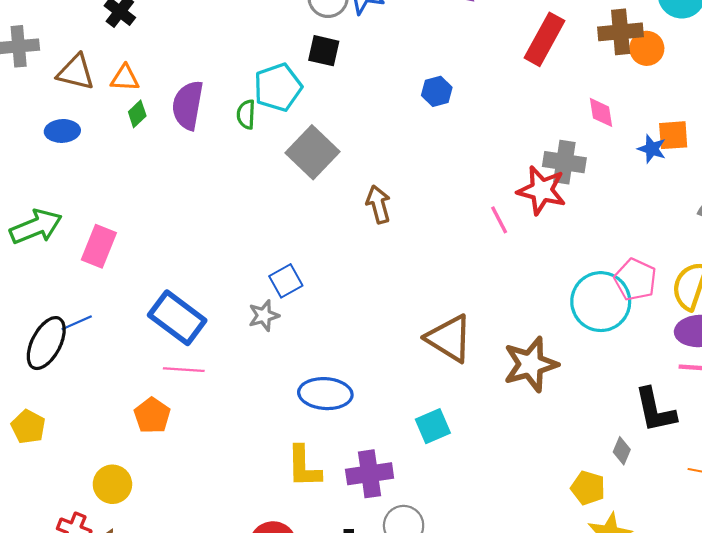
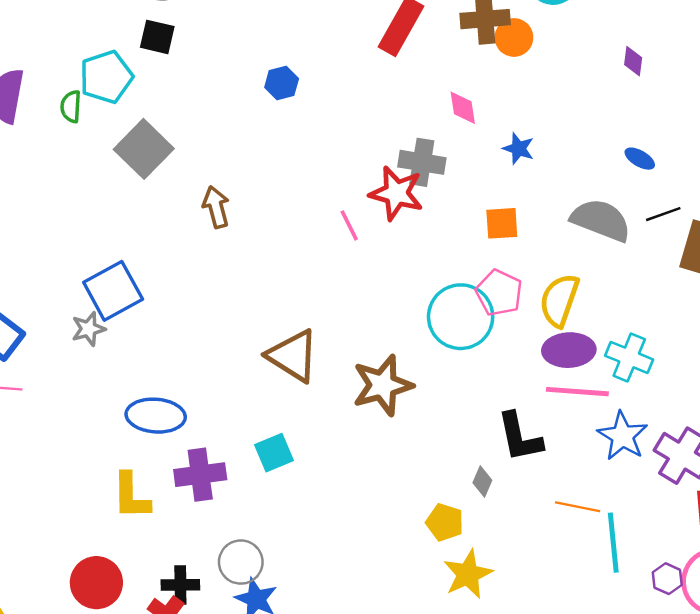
orange square: (673, 135) -> (502, 223), moved
blue square: (286, 281) -> (113, 291), size x1.6
purple cross: (370, 474) -> (200, 475), moved

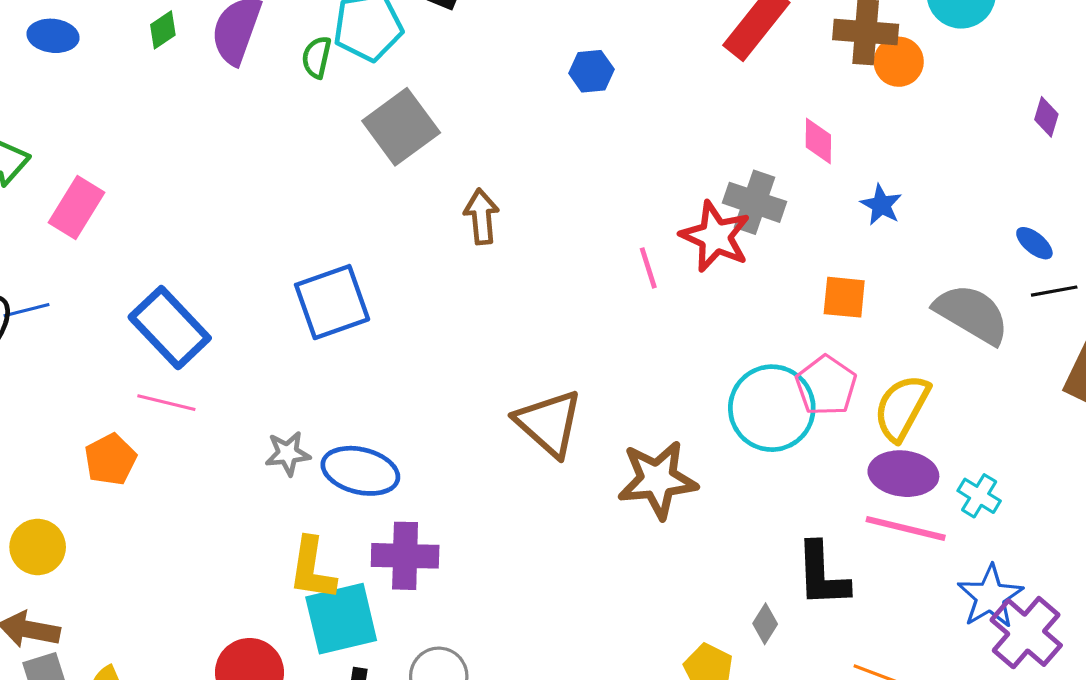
black line: (663, 214) -> (1054, 291), moved
gray star: (88, 329) -> (288, 453), moved
cyan cross: (629, 358) -> (979, 496), size x0.7
blue star: (623, 436) -> (990, 596), moved
cyan square: (274, 453) -> (341, 619), moved, size x1.5

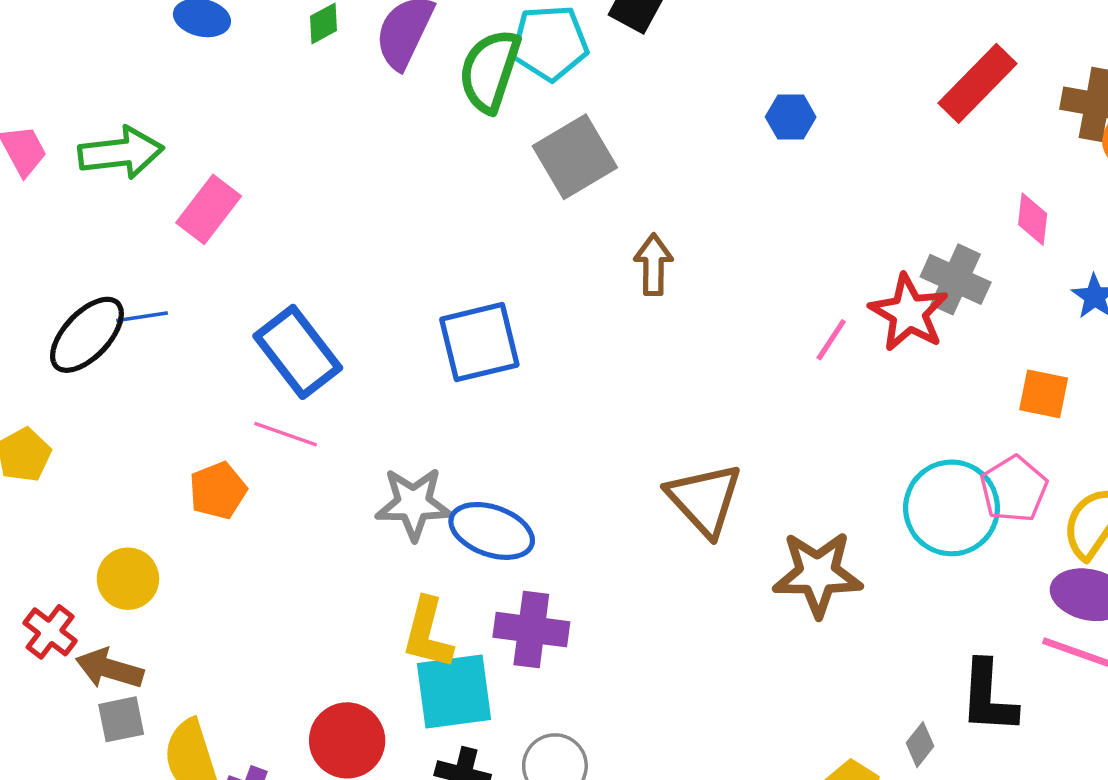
green semicircle: (317, 57) -> (490, 71), size x1.8
pink line: (648, 268) -> (831, 340), turned 45
gray star: (288, 453) -> (414, 504), size x1.5

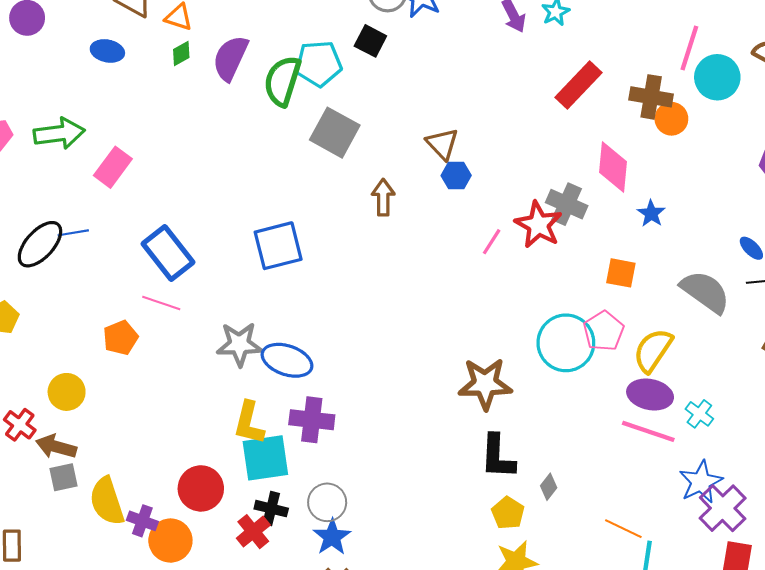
blue hexagon: (791, 117) -> (456, 175), moved
gray square: (575, 157) -> (335, 133), turned -30
pink diamond: (1033, 219) -> (613, 167), size x1.6
brown triangle: (704, 499) -> (442, 144), moved, size x0.7
black L-shape: (988, 697) -> (498, 457), moved

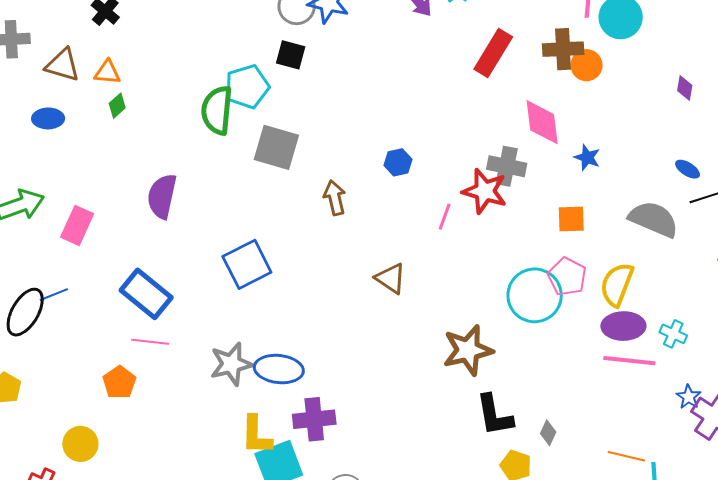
purple semicircle: (230, 58) -> (162, 196), moved
brown triangle: (442, 144) -> (391, 278), moved
blue star: (701, 482) -> (689, 397), size x0.6

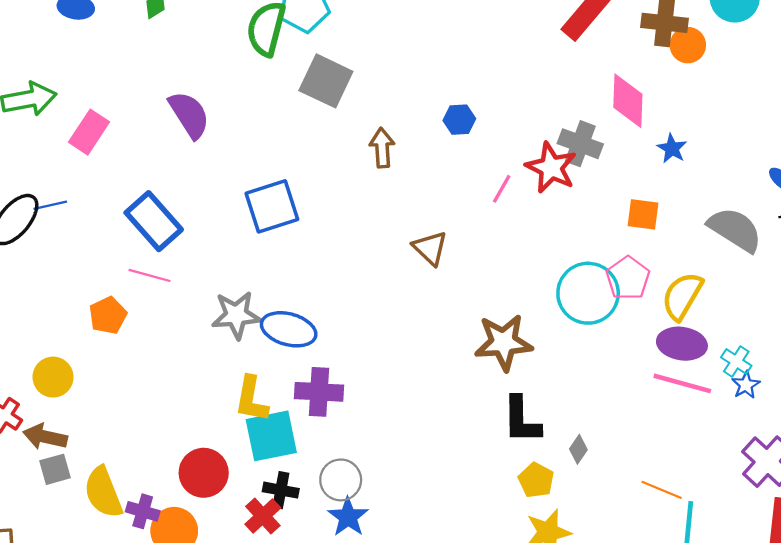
purple semicircle: (162, 196) -> (189, 115), turned 126
blue star: (689, 397) -> (746, 385), moved

